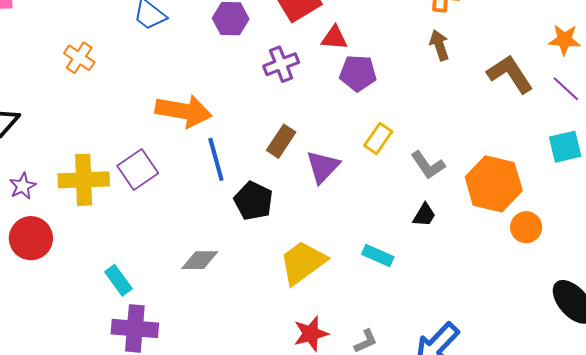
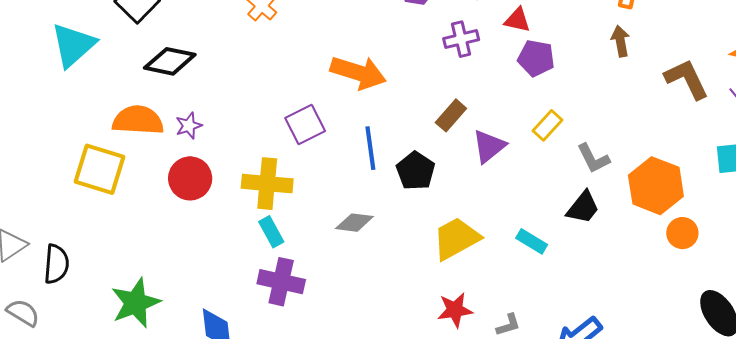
blue line: (216, 159) -> (370, 148), moved
yellow cross: (84, 180) -> (267, 184), moved
black trapezoid: (424, 215) -> (583, 207), size x1.4

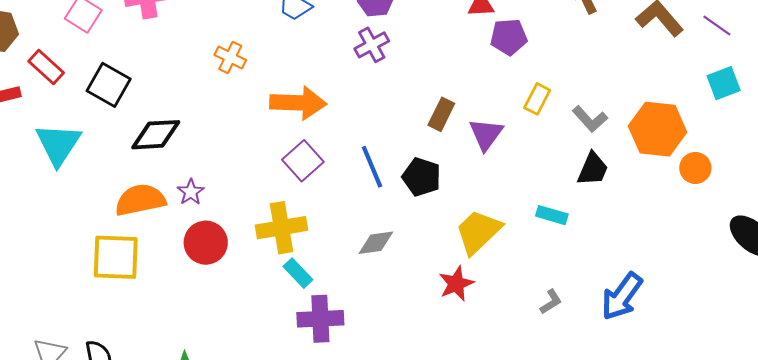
purple cross: (461, 39) -> (372, 45), moved
orange arrow: (358, 73) -> (298, 103), moved
red star: (455, 310) -> (456, 284), moved

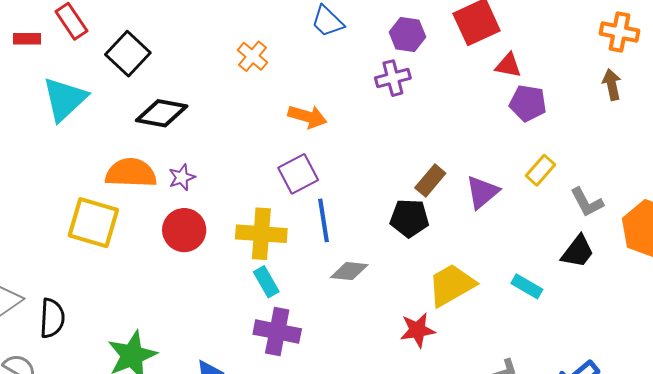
orange arrow: (298, 103) -> (307, 117), size x0.7
brown rectangle: (441, 114) -> (430, 181), moved
blue line: (372, 167) -> (323, 220), moved
black pentagon: (422, 177) -> (409, 218), turned -30

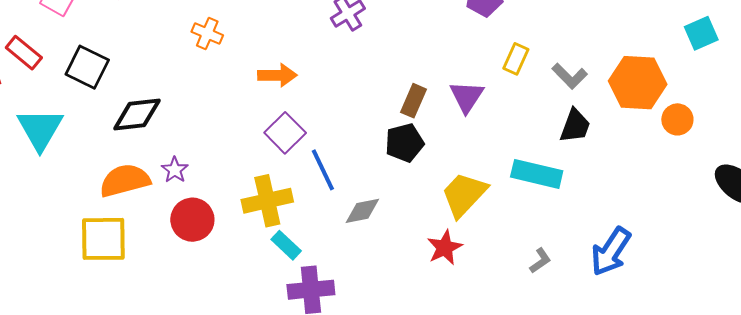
cyan rectangle: (527, 286) -> (537, 174), size x1.6

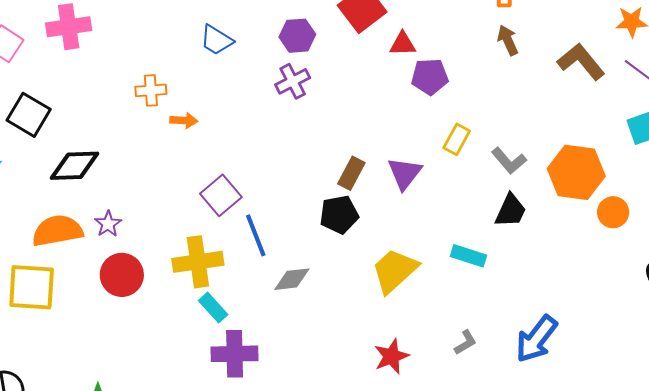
orange cross: (207, 33) -> (151, 90), turned -32
orange arrow: (277, 75) -> (184, 120), moved, size x0.7
cyan rectangle: (537, 174) -> (469, 256), size x0.7
red star: (445, 248) -> (391, 356), moved

